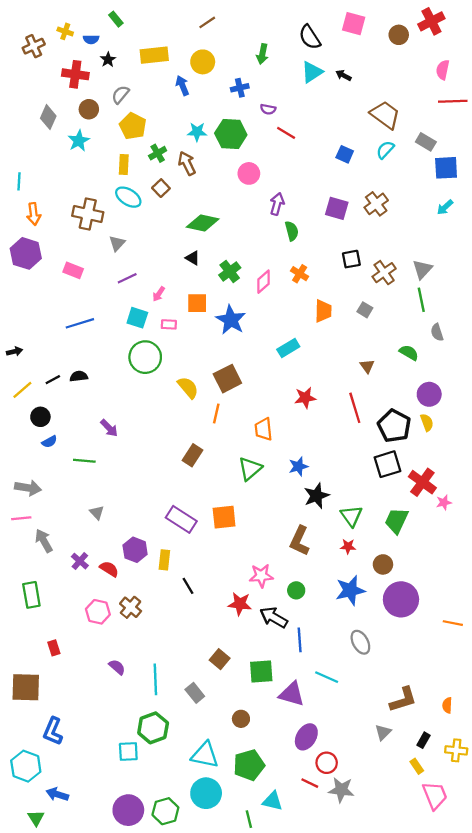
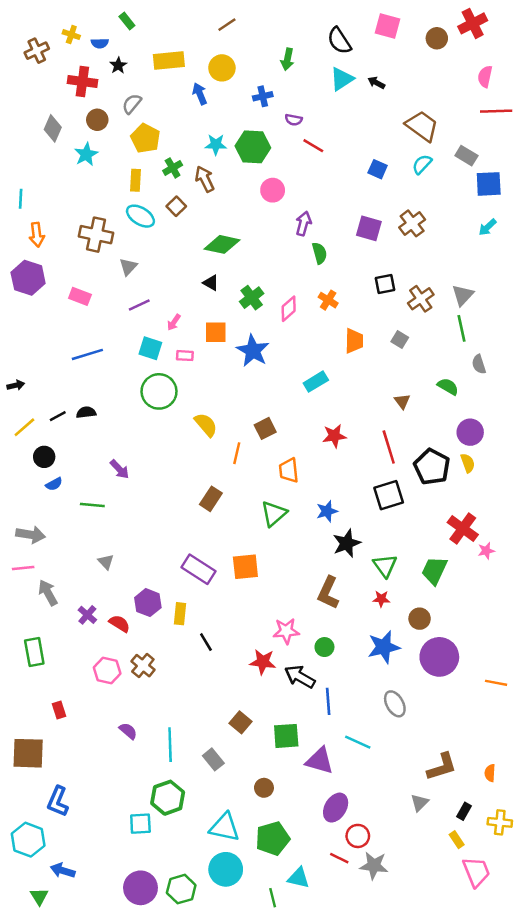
brown square: (227, 379) -> (265, 428), moved, size x0.7
black square: (387, 464) -> (389, 495), moved

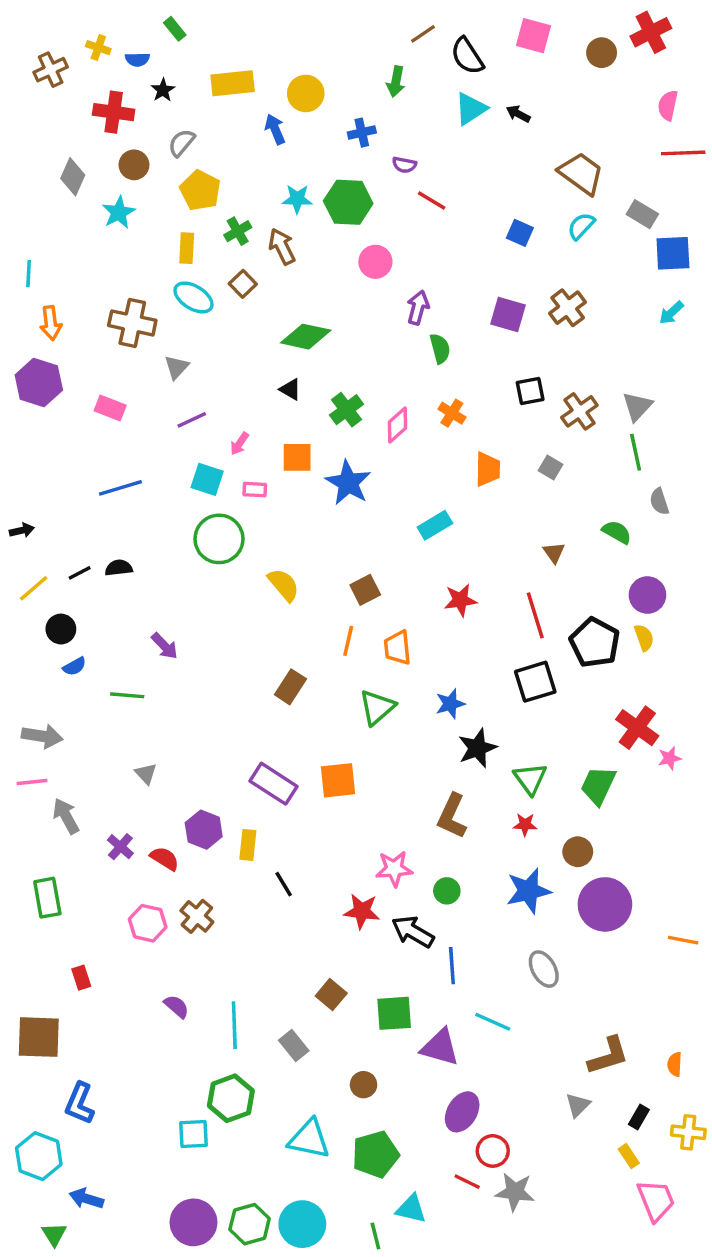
brown line: (227, 25) -> (423, 34), moved
orange line: (237, 453) -> (348, 641), moved
cyan circle: (226, 869) -> (302, 1224), moved

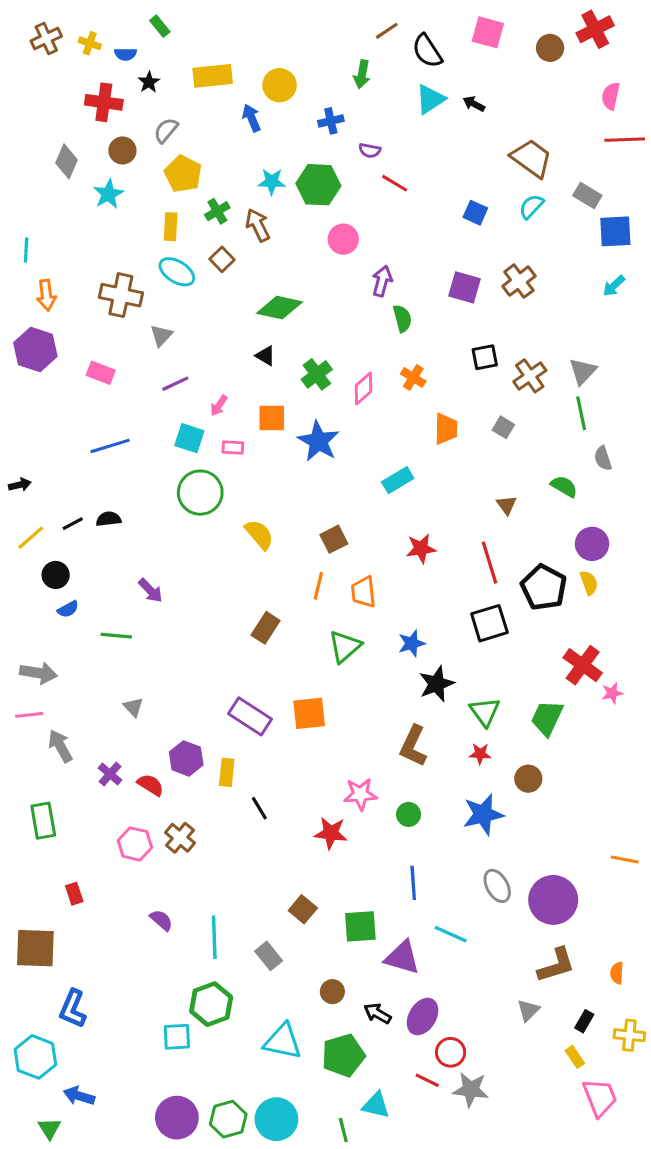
brown cross: (51, 70) -> (46, 39), moved
purple circle: (605, 904) -> (553, 900), moved
black arrow: (413, 932) -> (377, 1013), moved, size x0.7

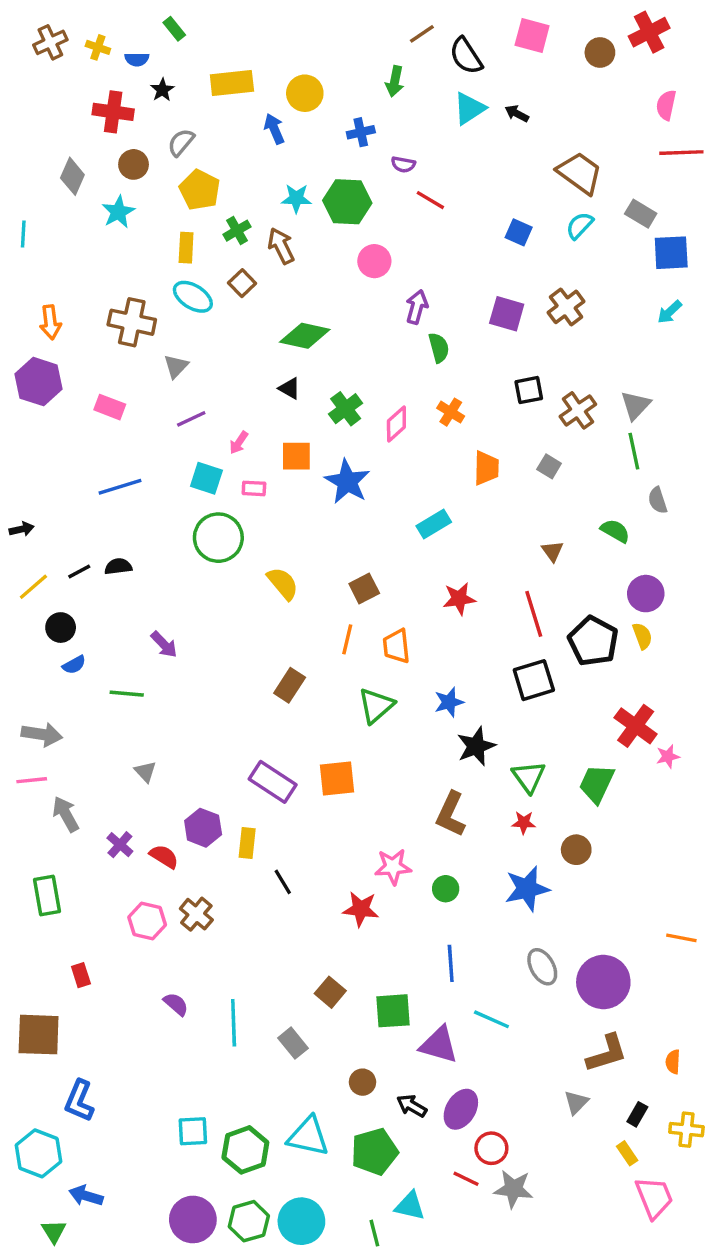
cyan line: (26, 250) -> (23, 234), moved
green hexagon: (211, 1004) -> (245, 1150), moved

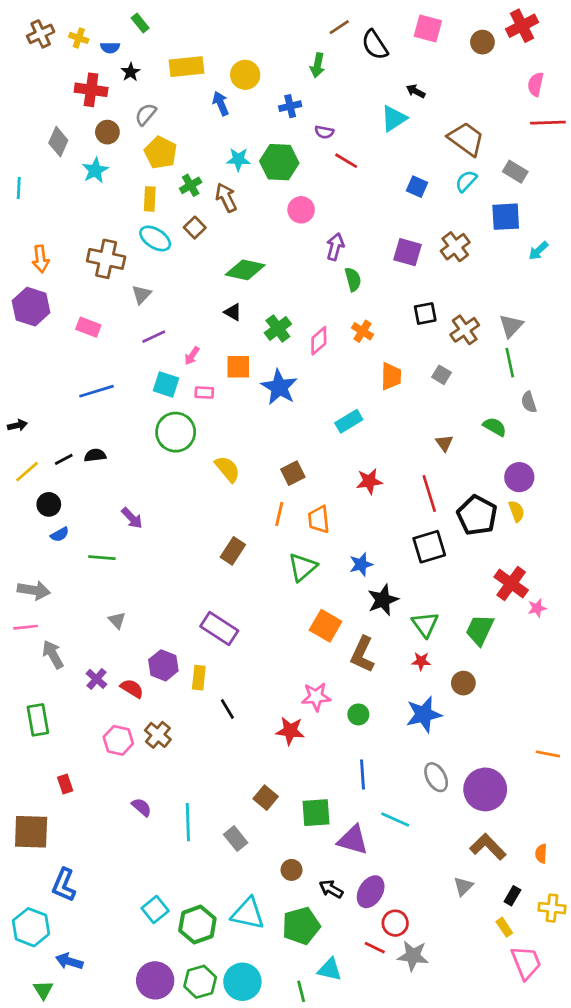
cyan triangle: (469, 108) -> (394, 118), moved
blue square: (671, 253) -> (506, 217), moved
orange square: (337, 778) -> (326, 626), moved, turned 36
brown L-shape: (607, 1053) -> (488, 847), turned -117
cyan square: (193, 1131) -> (155, 909), turned -36

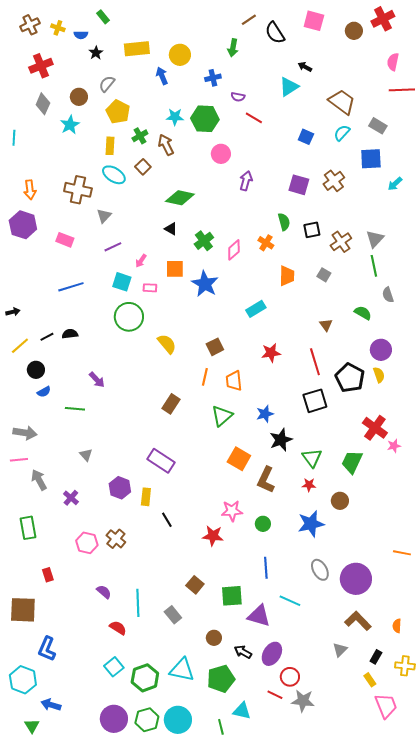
red cross: (91, 90) -> (41, 66), moved, turned -30
green semicircle: (353, 279) -> (284, 222), moved
red semicircle: (132, 689) -> (118, 628), moved

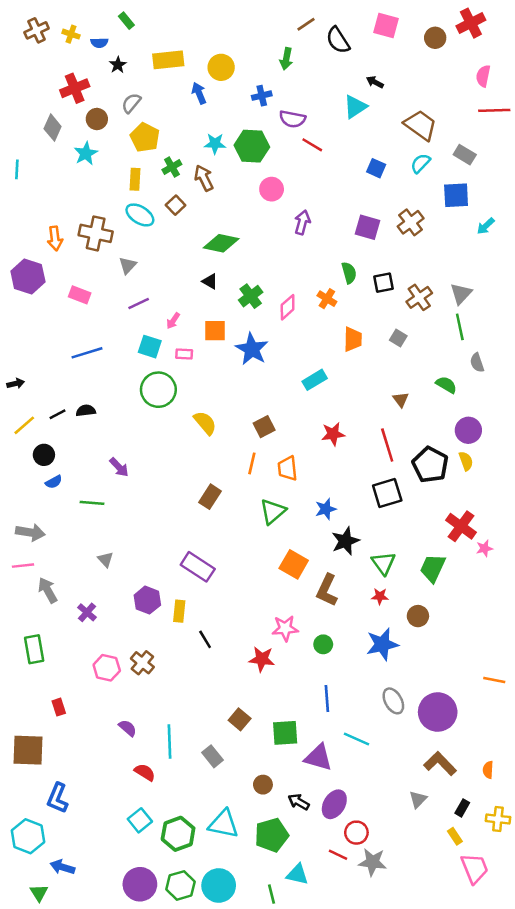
red cross: (41, 66) -> (75, 88), moved
purple semicircle: (238, 97) -> (292, 119), size x1.5
orange arrow: (30, 190) -> (55, 238), moved

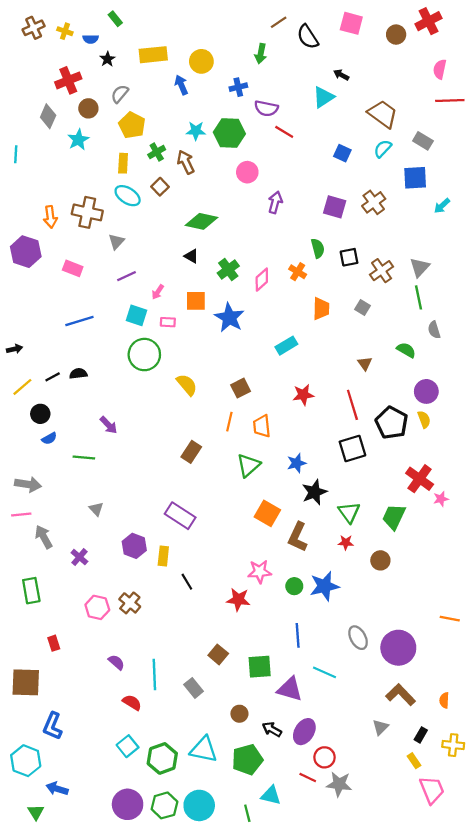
blue star: (382, 644) -> (324, 586), moved

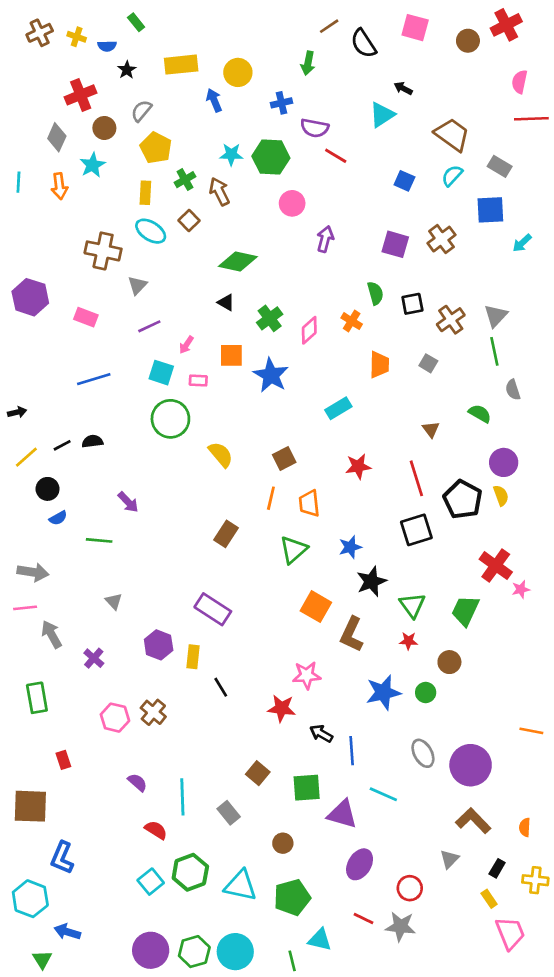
orange arrow: (50, 217) -> (59, 186), moved
green circle: (294, 586) -> (426, 692), moved
black arrow: (272, 729) -> (321, 733), moved
red circle: (324, 757) -> (410, 888), moved
green hexagon: (162, 758) -> (190, 872), moved

